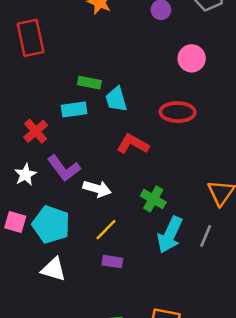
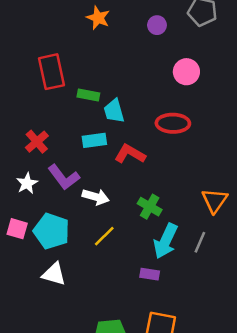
red rectangle: (31, 38) -> (52, 72), moved
cyan rectangle: (74, 109) -> (94, 140), moved
purple rectangle: (112, 262) -> (150, 274), moved

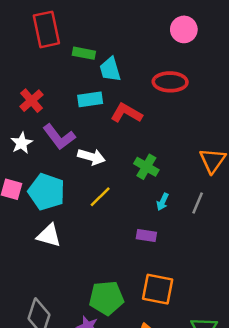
cyan arrow: (166, 241) -> (163, 202), size x0.5

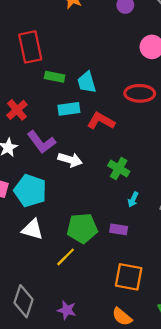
green rectangle: (84, 53) -> (55, 77), moved
yellow line: (100, 197) -> (66, 257), moved
green pentagon: (106, 298) -> (82, 228), moved

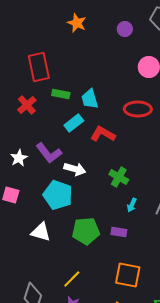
cyan rectangle: (69, 109) -> (74, 123), turned -30
red cross: (17, 110) -> (27, 105), moved
cyan pentagon: (30, 191) -> (58, 195), moved
yellow line: (66, 257) -> (72, 279), moved

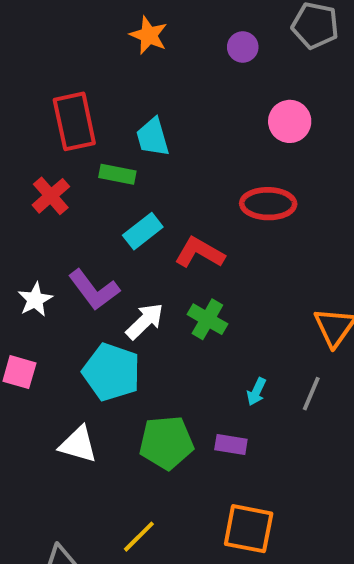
cyan trapezoid: (90, 99) -> (153, 137), moved
white arrow: (75, 169) -> (145, 321), turned -60
green cross: (119, 177) -> (207, 319), moved

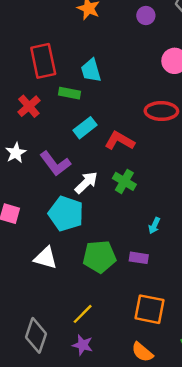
white star: (35, 300) -> (16, 153), moved

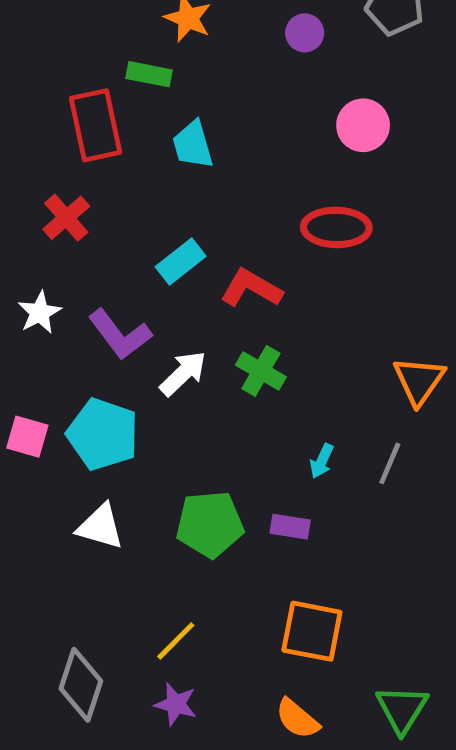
green rectangle: (69, 93) -> (149, 74), moved
cyan pentagon: (66, 214) -> (103, 434), moved

